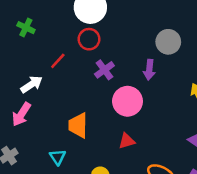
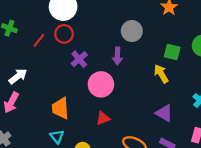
red line: (58, 61) -> (39, 40), moved
cyan triangle: (58, 157) -> (57, 137), moved

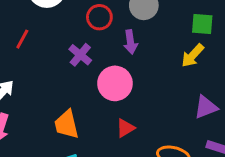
red circle: (64, 34) -> (99, 17), moved
yellow arrow: (161, 74) -> (193, 55), turned -96
purple triangle: (164, 113) -> (206, 107), turned -42

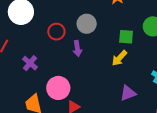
purple cross: (80, 55) -> (30, 63), moved
pink circle: (115, 83) -> (58, 88), moved

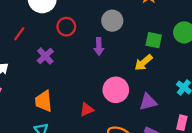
red circle: (56, 32) -> (66, 27), moved
pink circle: (58, 88) -> (116, 90), moved

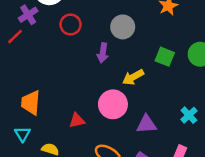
red line: (19, 34) -> (15, 37), moved
purple cross: (45, 56) -> (28, 15), moved
yellow arrow: (143, 62) -> (133, 77), moved

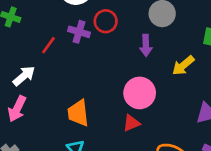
purple cross: (28, 15) -> (79, 32), moved, turned -30
pink circle: (113, 104) -> (140, 93), moved

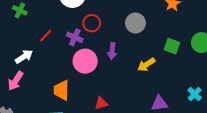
purple cross: (79, 32) -> (75, 37), moved
purple arrow: (146, 45) -> (112, 51), moved
pink circle: (140, 93) -> (85, 61), moved

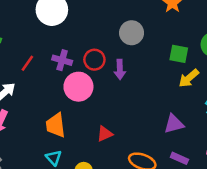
red circle: (92, 23) -> (94, 60), moved
purple arrow: (112, 51) -> (120, 69), moved
yellow arrow: (146, 65) -> (189, 78), moved

